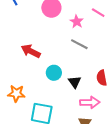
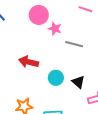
pink star: (77, 22) -> (55, 29), moved

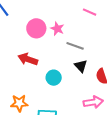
pink circle: (39, 15) -> (36, 28), moved
black triangle: (78, 82) -> (81, 66), moved

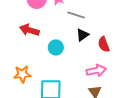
black triangle: (81, 66) -> (82, 35), turned 40

